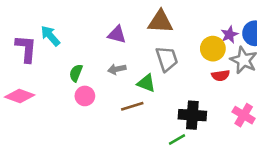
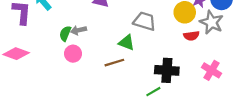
gray trapezoid: (167, 59) -> (144, 21), turned -55
gray arrow: (117, 69) -> (79, 30), moved

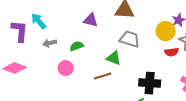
gray arrow: (79, 30) -> (50, 43), moved
green semicircle: (65, 34) -> (77, 46), moved, turned 48

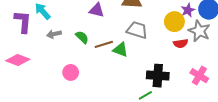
green semicircle: (77, 46) -> (82, 37), turned 64
pink circle: (66, 68) -> (71, 72), moved
brown line: (103, 76) -> (104, 44), moved

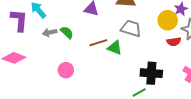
green semicircle: (82, 37) -> (67, 32), moved

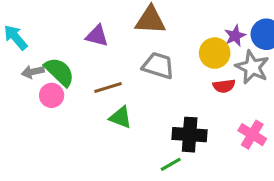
green semicircle: (67, 32) -> (59, 72), size x1.5
green triangle: (115, 48) -> (121, 117), moved
pink circle: (66, 70) -> (52, 95), moved

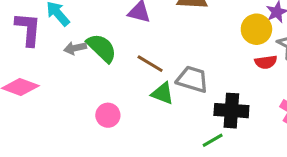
gray trapezoid: (158, 66) -> (192, 79), moved
brown line: (108, 88) -> (150, 64), turned 48
pink circle: (52, 95) -> (108, 115), moved

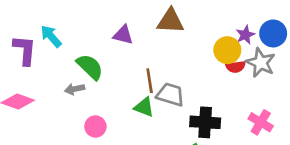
gray arrow: (75, 48) -> (75, 89), moved
red semicircle: (266, 62) -> (236, 67), moved
brown line: (150, 64) -> (150, 81), moved, turned 50

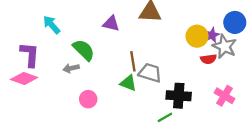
purple star: (245, 35) -> (212, 35), moved
purple L-shape: (25, 50) -> (30, 54), moved
red semicircle: (236, 67) -> (208, 59), moved

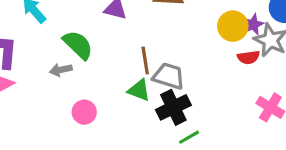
black cross: (179, 96) -> (173, 107), moved, turned -30

